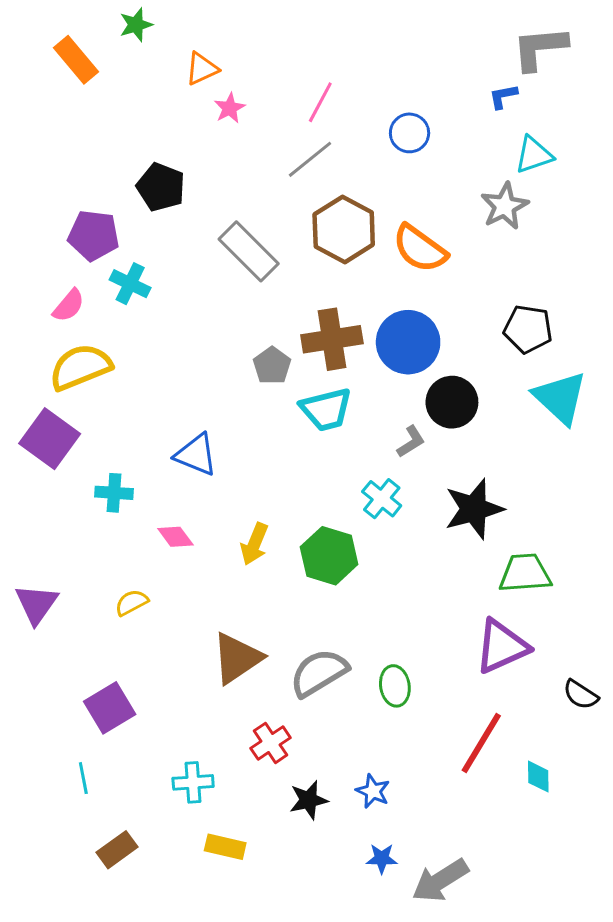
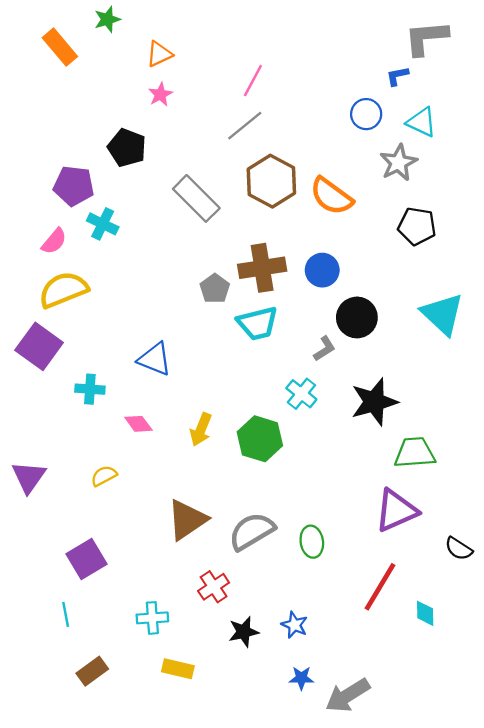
pink star: (230, 108) -> (160, 94), moved
blue circle: (410, 133) -> (366, 114), moved
cyan triangle: (534, 155) -> (422, 122), turned 44
black pentagon: (528, 329) -> (417, 226), moved
blue circle: (408, 342) -> (322, 270), size x0.7

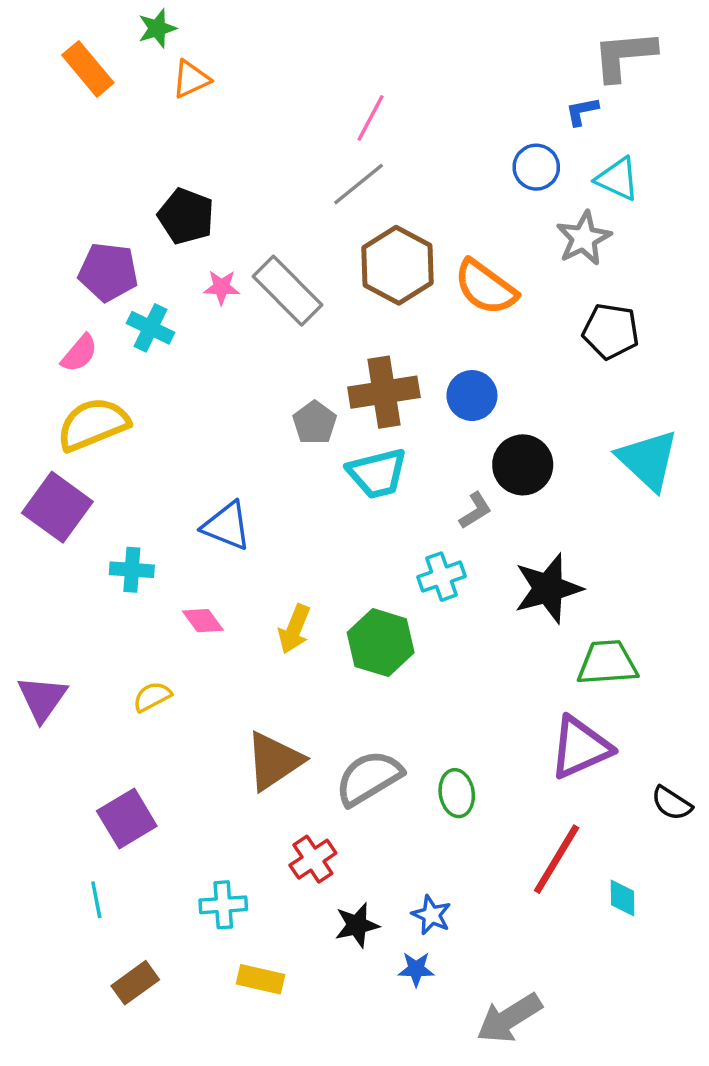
orange triangle: (159, 54) -> (191, 79), moved
pink star: (160, 94) -> (222, 287), moved, turned 30
cyan cross: (301, 394) -> (442, 577), turned 32
blue star: (301, 678) -> (416, 969), moved

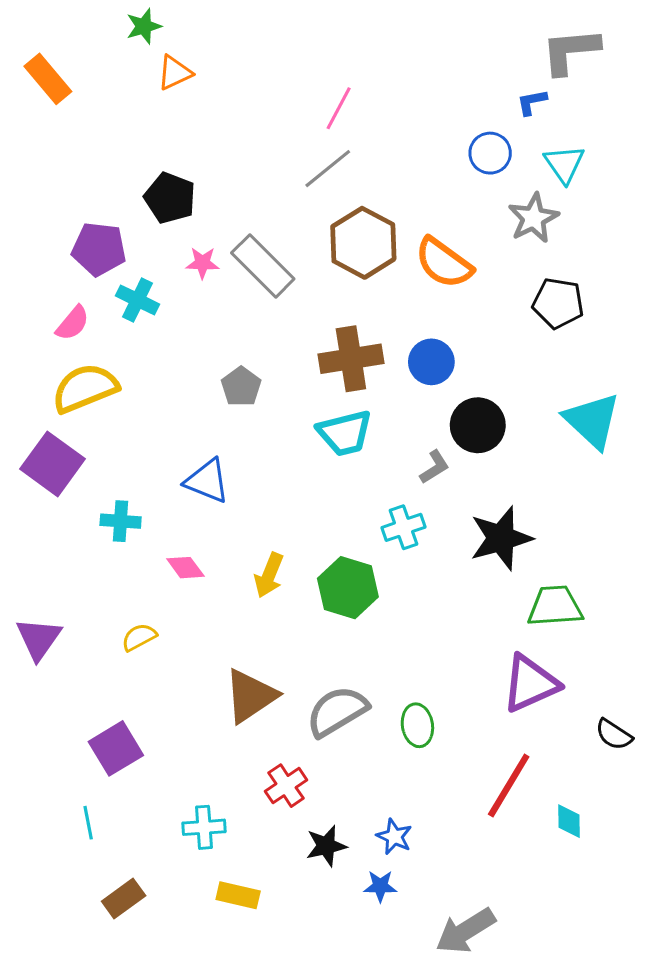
orange rectangle: (88, 69) -> (48, 79), moved
cyan triangle: (617, 179) -> (564, 164), turned 30
gray pentagon: (315, 423) -> (241, 387), moved

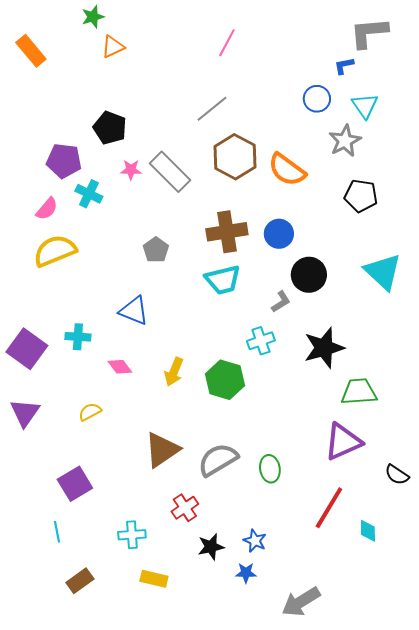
pink line: (339, 108) -> (227, 43), moved
purple square: (52, 464) -> (27, 349), moved

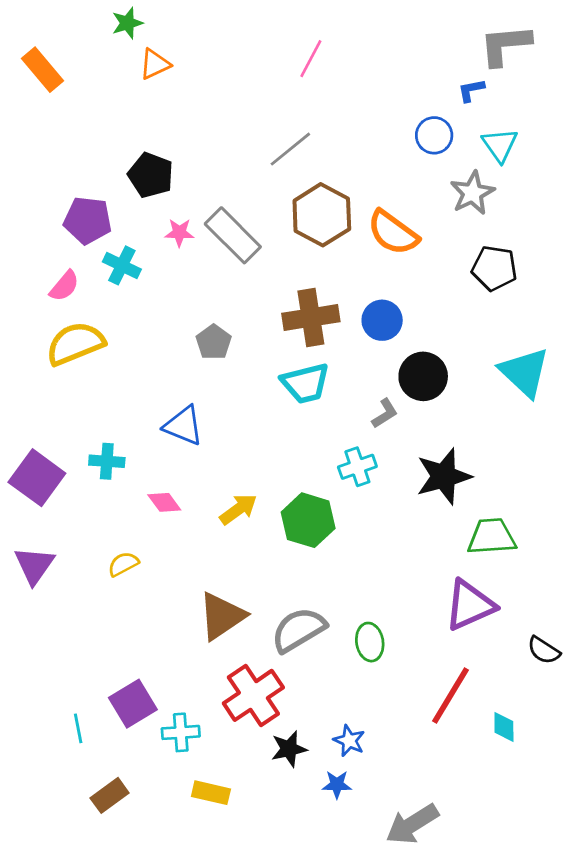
yellow arrow: (174, 372) -> (238, 509), turned -148
purple square: (75, 484) -> (133, 704), moved
red cross: (185, 508) -> (253, 695), size x1.6

